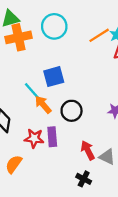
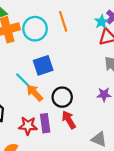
cyan circle: (54, 26) -> (35, 29), moved
orange line: (99, 35) -> (63, 21), moved, turned -72
red arrow: (88, 150) -> (69, 120), moved

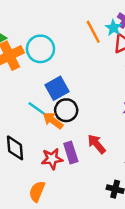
orange line: (63, 21) -> (93, 32), moved
black circle: (62, 97) -> (66, 110), moved

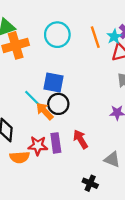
cyan circle: (40, 49) -> (57, 35), moved
blue square: (57, 88) -> (53, 83), turned 30
orange semicircle: (37, 191) -> (20, 157), moved, turned -126

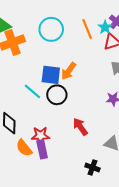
orange arrow: (45, 111) -> (69, 71), moved, turned -96
purple rectangle: (56, 143) -> (42, 149), moved
orange semicircle: (20, 157) -> (24, 148), turned 60

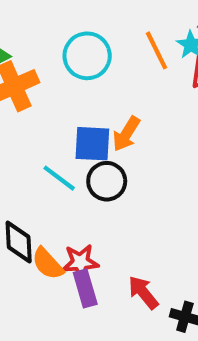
red arrow: (80, 127) -> (143, 292), moved
orange semicircle: (24, 148) -> (48, 264), moved

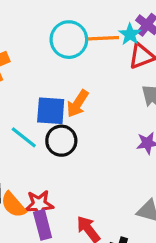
orange line: (156, 50) -> (103, 38), turned -68
cyan circle: (87, 56) -> (69, 40), moved

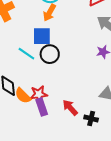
orange arrow: (78, 104) -> (49, 13), moved

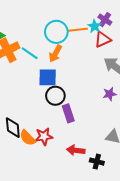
cyan line: (26, 54) -> (30, 53), moved
purple rectangle: (42, 107) -> (68, 113), moved
red arrow: (70, 108) -> (76, 150), turned -42

